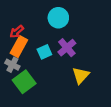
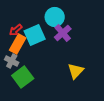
purple cross: (67, 48) -> (63, 33), moved
cyan square: (44, 52) -> (35, 35), moved, size x1.5

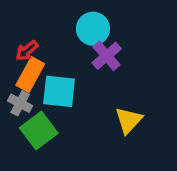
cyan square: (35, 35) -> (59, 91), moved, turned 30

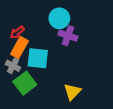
purple cross: (107, 56) -> (68, 36), turned -30
yellow triangle: (129, 120) -> (72, 92), moved

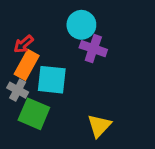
green square: (25, 83) -> (34, 114), turned -30

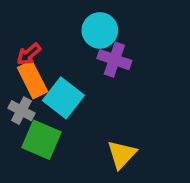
orange rectangle: (27, 65) -> (32, 80), turned -56
cyan square: (52, 80) -> (63, 98), turned 32

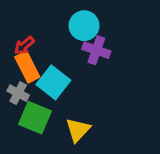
yellow triangle: (122, 154) -> (78, 130), moved

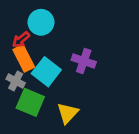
cyan circle: (84, 26) -> (41, 22), moved
purple cross: (96, 50) -> (84, 61), moved

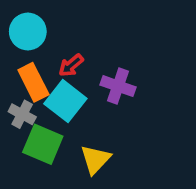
cyan circle: (41, 22) -> (28, 32), moved
red arrow: (21, 40) -> (71, 65), moved

